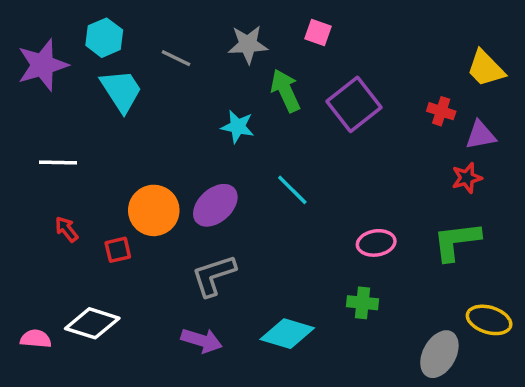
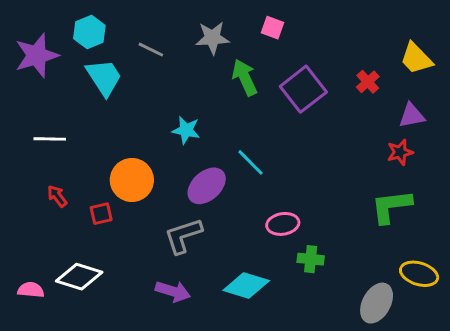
red cross: (441, 111) -> (368, 82), moved, turned 30
cyan star: (238, 127) -> (186, 130), moved
purple ellipse: (215, 205) -> (207, 186), moved
pink ellipse: (376, 243) -> (283, 224), moved

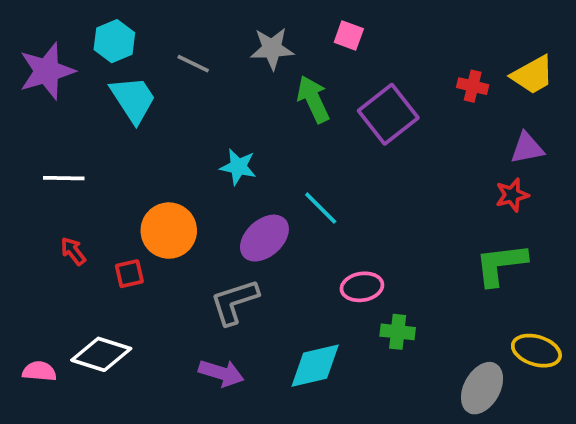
yellow trapezoid: (416, 58) -> (533, 75), turned -75
red cross: (368, 82) -> (473, 86), moved, turned -35
cyan diamond: (246, 285) -> (315, 366), turned -30

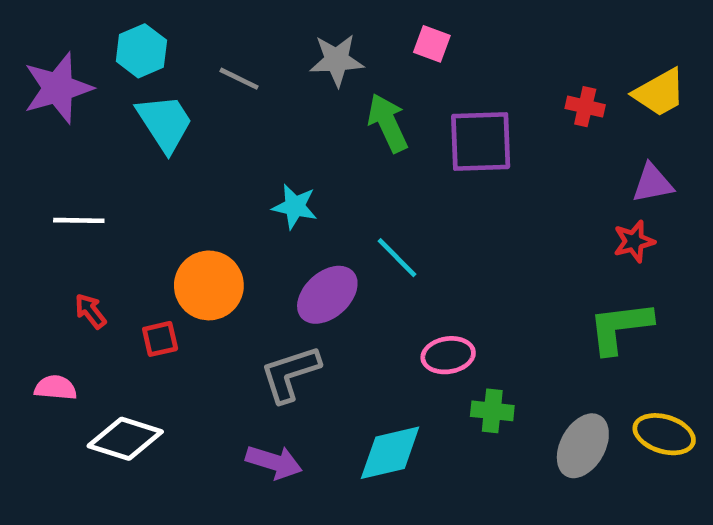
purple square: (388, 114) -> (481, 141), turned 36
pink semicircle: (39, 371) -> (56, 388), moved
gray ellipse: (482, 388) -> (583, 446), moved

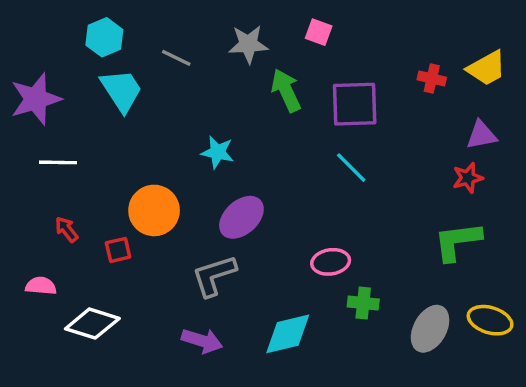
purple star: (58, 88) -> (36, 99), moved
cyan line: (397, 258) -> (351, 168), moved

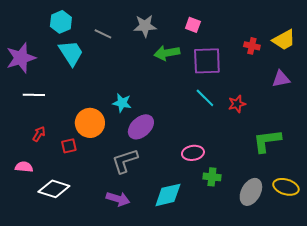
pink square: (319, 32) -> (193, 25), moved
green arrow: (286, 90) -> (167, 53), turned -75
cyan star: (217, 152) -> (122, 103), moved
red star: (468, 178) -> (237, 104), moved
red arrow: (67, 229) -> (39, 134), turned 70

